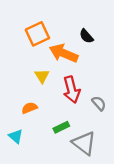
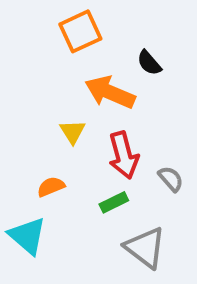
orange square: (37, 34) -> (80, 31), moved
green rectangle: (61, 127) -> (114, 202), moved
cyan triangle: (16, 136) -> (27, 236), size x1.5

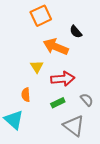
red arrow: (124, 155) -> (63, 79), turned -80
gray semicircle: (171, 179) -> (87, 100), moved
orange semicircle: (51, 187) -> (26, 95), turned -72

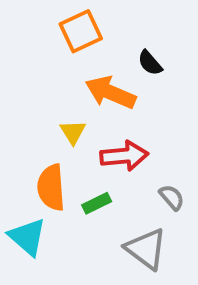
orange semicircle: (26, 95) -> (51, 187), size x1.6
green rectangle: (58, 103) -> (97, 203), moved

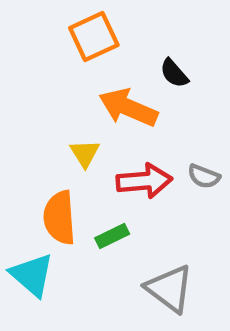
gray semicircle: (172, 197) -> (204, 176), moved, turned 152

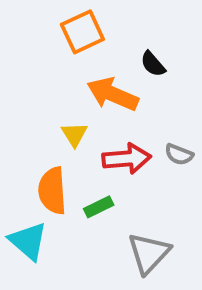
gray triangle: (169, 289) -> (149, 253), turned 36

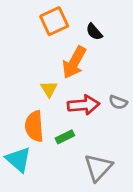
black semicircle: (153, 64) -> (94, 32), moved
orange arrow: (113, 94) -> (74, 62), turned -84

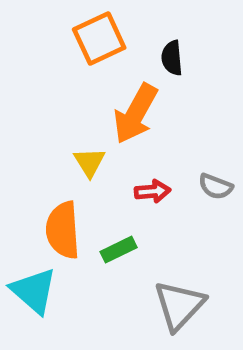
black semicircle: (94, 32) -> (172, 58), turned 36
red arrow: (83, 105) -> (152, 191), size x0.6

